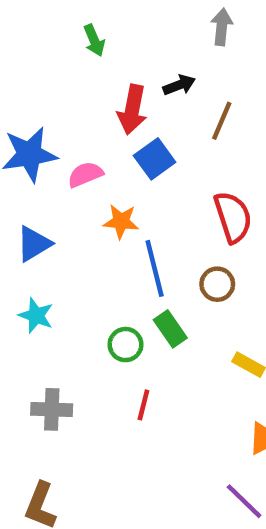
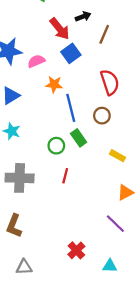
red arrow: (132, 110) -> (60, 29), turned -50
gray cross: (52, 409) -> (20, 178), size x1.4

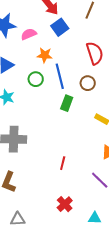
green rectangle: (79, 138) -> (67, 103), turned 56
green circle: (56, 146) -> (36, 79), moved
red line: (65, 176) -> (63, 163), moved

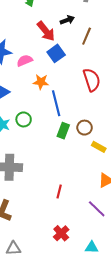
green circle: (36, 79) -> (24, 119), moved
brown circle: (88, 83) -> (85, 128), moved

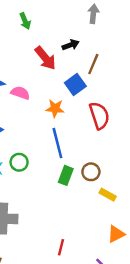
blue square: (56, 53) -> (75, 84), moved
pink semicircle: (25, 61) -> (20, 93), turned 42
orange star: (41, 82) -> (55, 108), moved

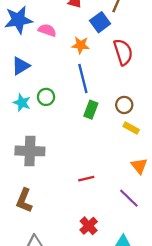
brown circle: (91, 172) -> (124, 105), moved
orange triangle: (116, 234) -> (139, 166), turned -42
red line: (61, 247) -> (86, 179), turned 63

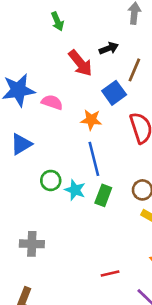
cyan star: (22, 103) -> (75, 190), moved
gray cross: (30, 151) -> (32, 244), size x0.7
red line: (86, 179) -> (110, 274), moved

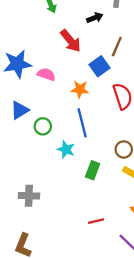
black arrow: (109, 48) -> (95, 18), moved
green circle: (51, 180) -> (43, 126), moved
green rectangle: (103, 195) -> (93, 170), moved

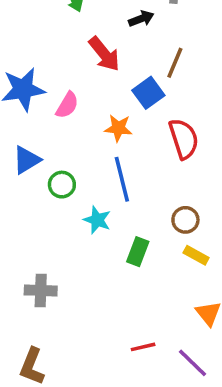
pink semicircle: (46, 74) -> (67, 105), turned 102
red line: (96, 221) -> (143, 347), moved

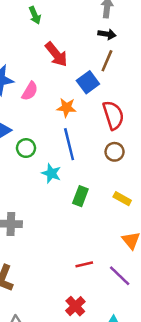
black arrow: (141, 19) -> (107, 34), moved, turned 30
brown circle: (185, 220) -> (115, 152), moved

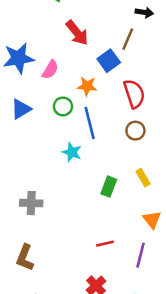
black arrow: (107, 34) -> (144, 12), moved
green circle: (26, 148) -> (63, 106), moved
green rectangle: (80, 196) -> (109, 187), moved
yellow rectangle: (122, 199) -> (143, 178), turned 30
purple line: (120, 276) -> (141, 255), turned 60

